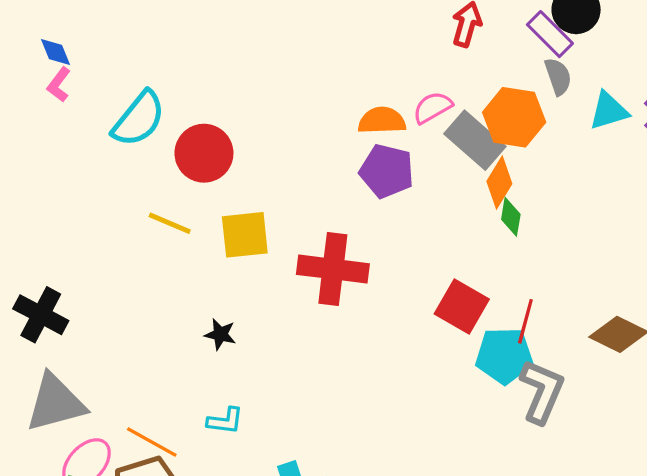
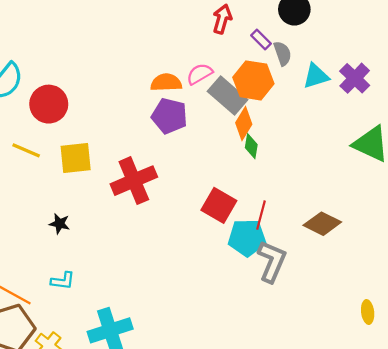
purple rectangle: (550, 34) -> (261, 39), moved, size x0.7
red cross: (333, 269) -> (134, 181), turned -30

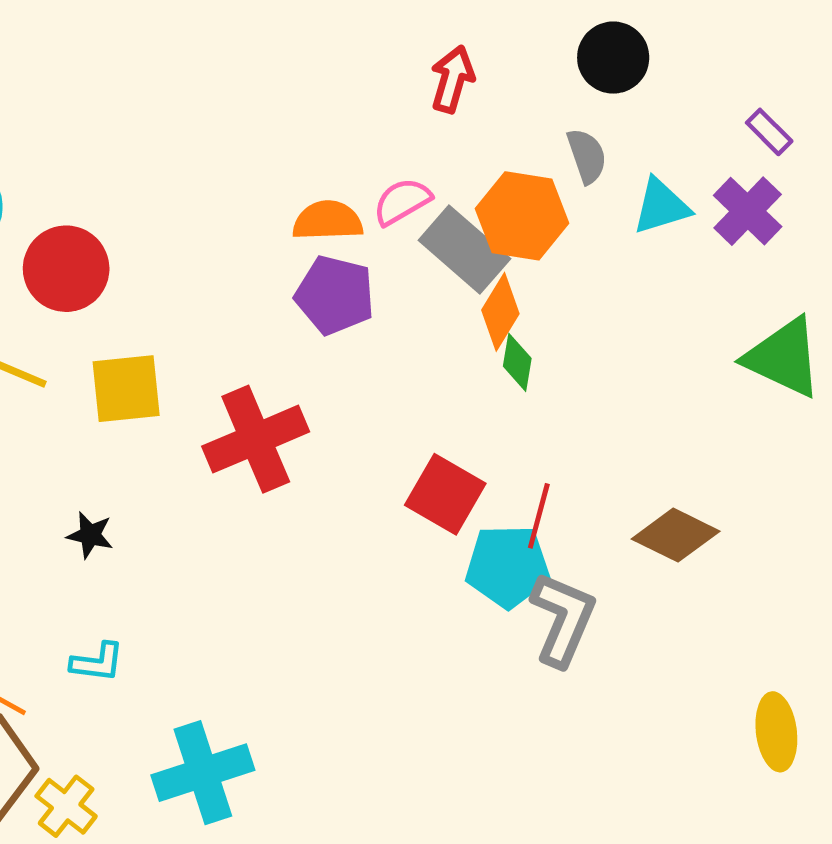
purple rectangle: (261, 39) -> (769, 132), moved
yellow ellipse: (368, 312) -> (776, 732), size x1.4

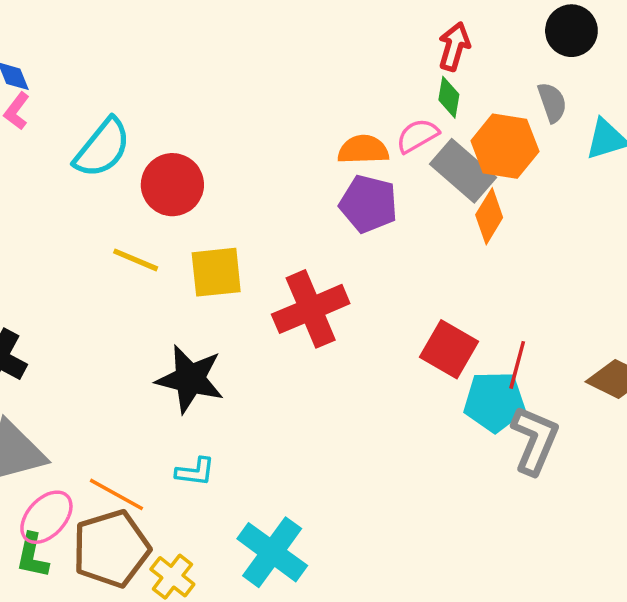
green diamond: (517, 362) -> (449, 97), moved
black star: (90, 535) -> (190, 379), size x2.0
cyan cross: (203, 773) -> (272, 552), turned -36

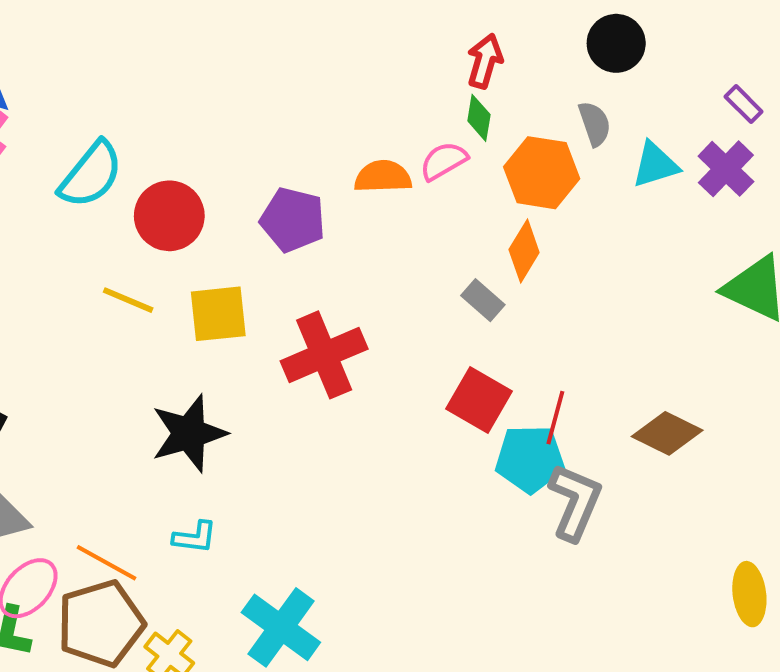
gray rectangle: (463, 171) -> (483, 300), moved, size x0.6
purple pentagon: (368, 204) -> (293, 220), moved
black star: (190, 379) -> (189, 433), turned -30

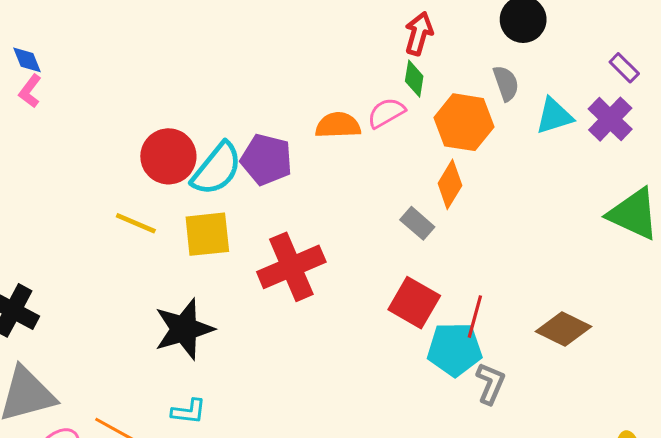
cyan semicircle: (91, 175) -> (217, 169), moved
gray L-shape: (575, 502) -> (490, 383), size x0.7

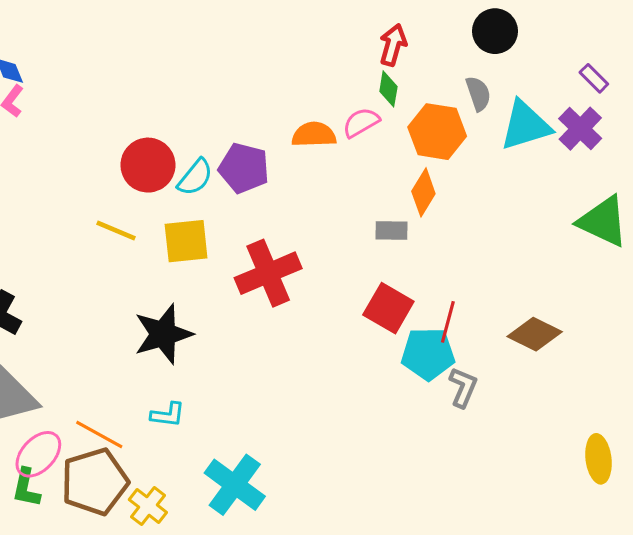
cyan triangle: (554, 116) -> (525, 126), size x1.4
cyan semicircle: (217, 169) -> (195, 177), size x0.7
gray rectangle: (417, 223) -> (391, 231), turned -40

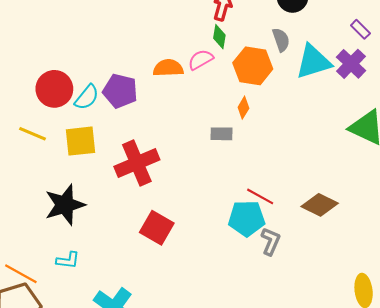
orange diamond: (423, 192) -> (243, 108), size x0.7
red square: (388, 308) -> (157, 228), moved
red line: (448, 322) -> (260, 196), turned -76

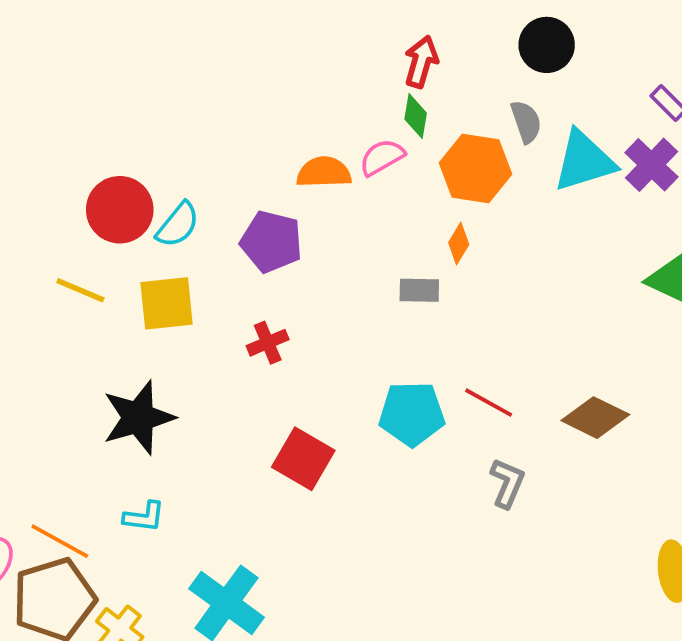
purple pentagon: (120, 91) -> (271, 242), moved
red cross: (137, 163) -> (268, 343), size x0.5
cyan pentagon: (247, 218) -> (412, 414), moved

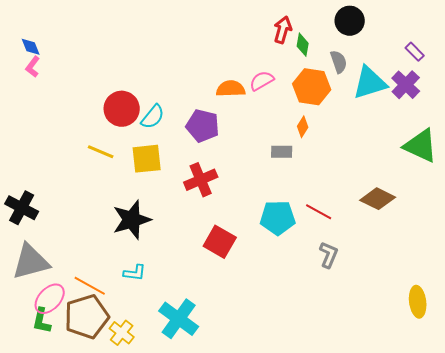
green diamond: (416, 116) -> (303, 45), moved
red cross: (268, 343) -> (201, 180), size x1.5
brown diamond: (595, 418) -> (378, 199), moved

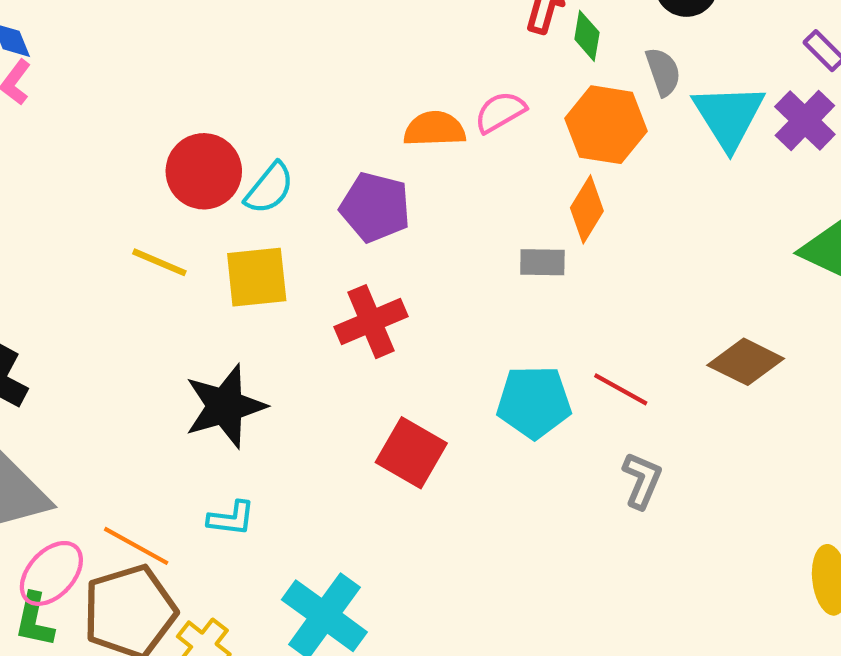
cyan triangle: (370, 83) -> (729, 116), turned -45
orange diamond: (303, 127) -> (587, 209), size x1.4

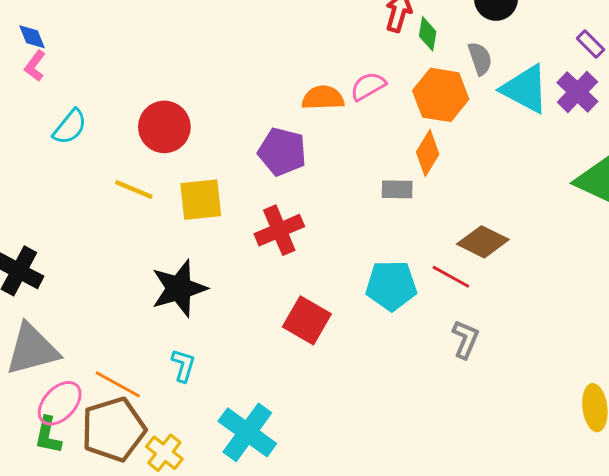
cyan triangle: (729, 116) -> (525, 89), turned -30
cyan semicircle: (269, 188) -> (70, 127), moved
brown diamond: (746, 362) -> (483, 242), moved
cyan L-shape: (231, 518) -> (183, 365), turned -80

